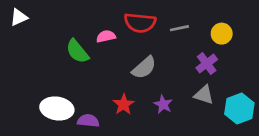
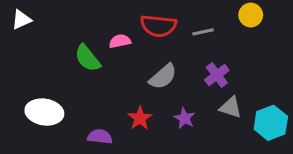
yellow circle: (222, 34) -> (251, 15), moved
purple cross: (207, 64) -> (217, 75), moved
white ellipse: (57, 108) -> (44, 112), moved

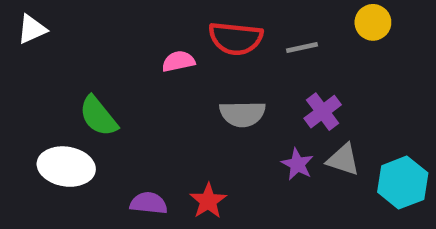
green semicircle: (88, 58) -> (98, 116), moved
gray semicircle: (163, 77) -> (242, 114), turned 40
red star: (140, 118) -> (208, 201), moved
purple star: (185, 118) -> (297, 164), moved

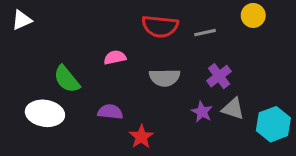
pink semicircle: (178, 61) -> (115, 57), moved
purple semicircle: (149, 203) -> (110, 112), moved

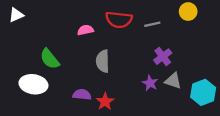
pink semicircle: (115, 57) -> (85, 30), moved
gray semicircle: (165, 78) -> (103, 61), moved, turned 90
purple semicircle: (110, 112) -> (82, 95), moved

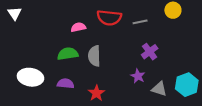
white triangle: (16, 15) -> (15, 13), turned -40
green semicircle: (50, 59) -> (68, 54), moved, turned 120
gray triangle: (173, 81) -> (159, 89), moved
purple semicircle: (82, 95) -> (66, 84), moved

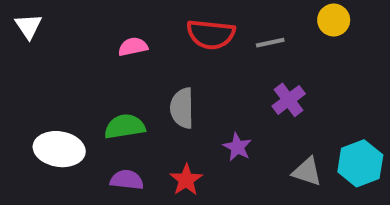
pink semicircle: (78, 27) -> (133, 47), moved
green semicircle: (68, 54) -> (125, 127), moved
purple star: (138, 76) -> (237, 147), moved
purple semicircle: (66, 84) -> (127, 180), moved

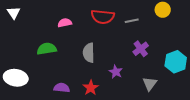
green semicircle: (125, 127) -> (47, 49), moved
white ellipse: (59, 149) -> (16, 78), moved
cyan hexagon: (360, 163) -> (176, 62), moved
gray triangle: (307, 172) -> (150, 84), turned 49

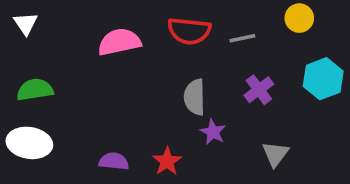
pink semicircle: (65, 23) -> (119, 42), size x1.6
green semicircle: (47, 49) -> (35, 90), moved
gray semicircle: (89, 53) -> (195, 97), moved
cyan hexagon: (176, 62) -> (323, 79), moved

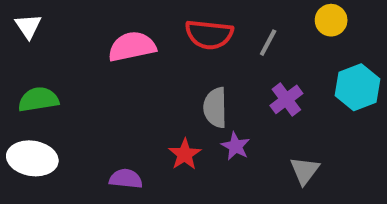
gray line: (242, 38) -> (268, 43), turned -50
red star: (167, 161) -> (185, 154), moved

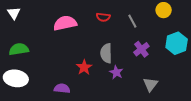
red semicircle: (209, 34) -> (103, 17), size x0.6
gray line: (268, 43) -> (132, 21), turned -56
red star: (185, 154) -> (84, 67), moved

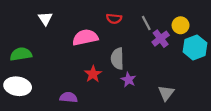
yellow circle: (164, 10) -> (181, 25), moved
white triangle: (14, 13) -> (45, 19), moved
pink semicircle: (65, 23) -> (85, 37), moved
purple cross: (141, 49) -> (161, 39), moved

